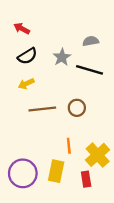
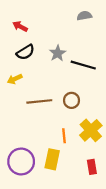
gray semicircle: (91, 41) -> (84, 16), moved
yellow arrow: (26, 84) -> (15, 79), moved
yellow cross: (98, 155) -> (91, 130), moved
red rectangle: (86, 179) -> (92, 167), moved

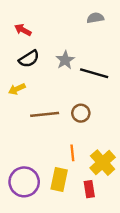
yellow cross: (91, 130) -> (103, 163), moved
red rectangle: (92, 167) -> (89, 189), moved

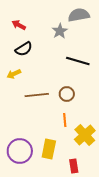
gray semicircle: (95, 18) -> (79, 15), size x1.5
gray star: (65, 60) -> (60, 31), moved
orange line: (72, 153) -> (65, 120), moved
red rectangle: (89, 189) -> (74, 166), moved

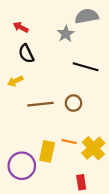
black semicircle: (24, 49) -> (26, 54), turned 96
orange line: (65, 120) -> (69, 142), moved, turned -72
yellow rectangle: (49, 149) -> (47, 151), moved

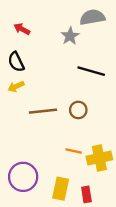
black semicircle: (26, 54) -> (16, 62), moved
yellow cross: (93, 148) -> (99, 158), turned 30
yellow rectangle: (47, 151) -> (61, 189), moved

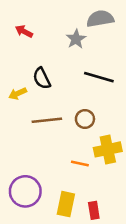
black semicircle: (16, 62) -> (42, 78), moved
yellow cross: (99, 158) -> (108, 149), moved

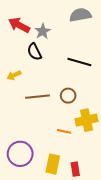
red arrow: (24, 31) -> (19, 25), size x1.5
gray star: (76, 39) -> (43, 31), moved
black semicircle: (42, 78) -> (34, 52), moved

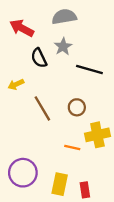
gray semicircle: (80, 15) -> (64, 17), moved
gray star: (43, 31) -> (63, 47), moved
brown line: (37, 97) -> (42, 108), turned 65

